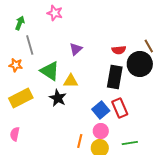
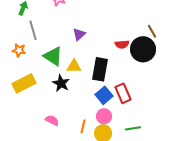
red semicircle: (119, 50) -> (122, 44), moved
black rectangle: (115, 77) -> (100, 69), moved
pink semicircle: (15, 134) -> (52, 120), moved, turned 104

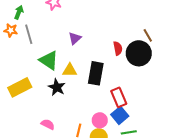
red semicircle: (122, 44) -> (118, 48), turned -96
orange star: (19, 50) -> (11, 30), moved
blue square: (104, 95) -> (120, 115), moved

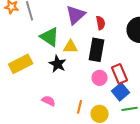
purple triangle: (75, 38) -> (76, 15), size x1.5
red semicircle: (118, 48) -> (101, 23), moved
pink circle: (100, 120) -> (100, 78), moved

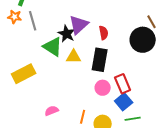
black star: (58, 64) -> (67, 34), moved
pink semicircle: (49, 101) -> (52, 111), turned -48

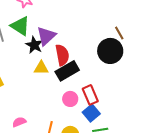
red semicircle: (104, 33) -> (62, 55), moved, size x1.5
green triangle: (53, 47) -> (20, 26), moved
black rectangle: (100, 60) -> (67, 71), turned 50

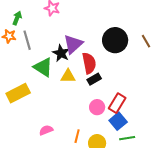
green triangle: (20, 26) -> (43, 67), moved
black circle: (110, 51) -> (115, 40), moved
black rectangle: (67, 71) -> (94, 79), size x0.6
red rectangle: (90, 95) -> (117, 103), turned 54

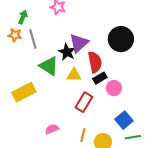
red rectangle: (117, 103) -> (84, 102), moved
pink circle: (97, 107) -> (114, 88), moved

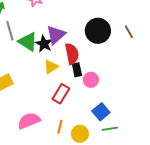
green triangle: (49, 66) -> (28, 42), moved
yellow triangle: (74, 75) -> (51, 67), turned -35
black rectangle: (100, 78) -> (77, 70), turned -72
pink semicircle: (52, 129) -> (29, 121), size x1.6

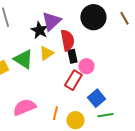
green triangle: (28, 42) -> (23, 59), moved
red rectangle: (61, 94) -> (73, 80), moved

